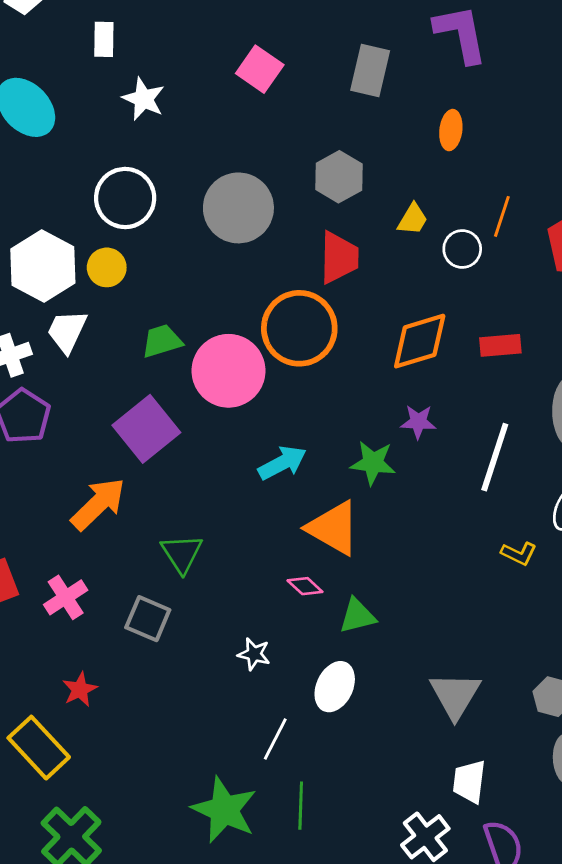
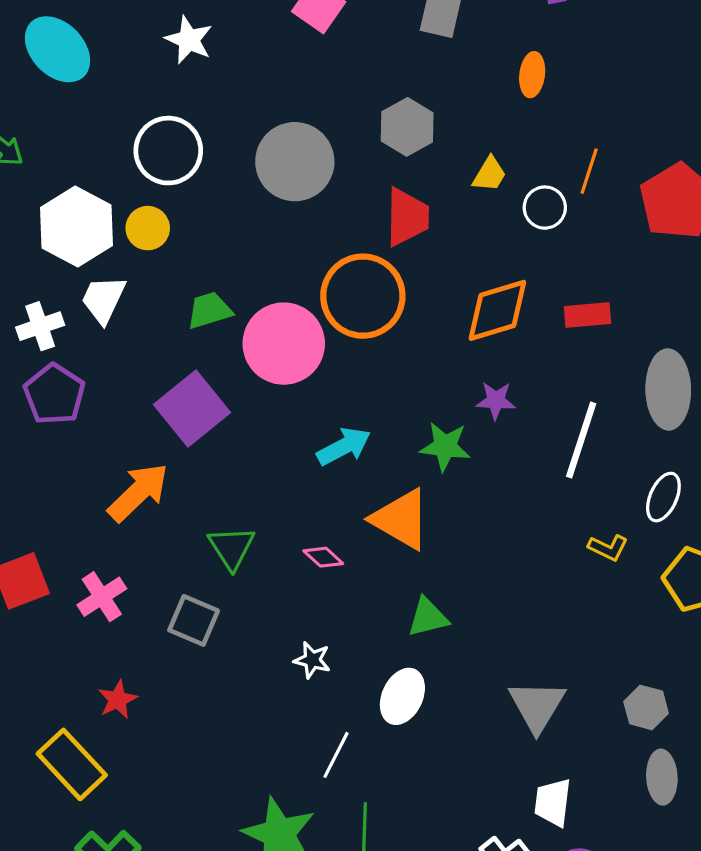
pink diamond: (305, 586) -> (323, 557), moved

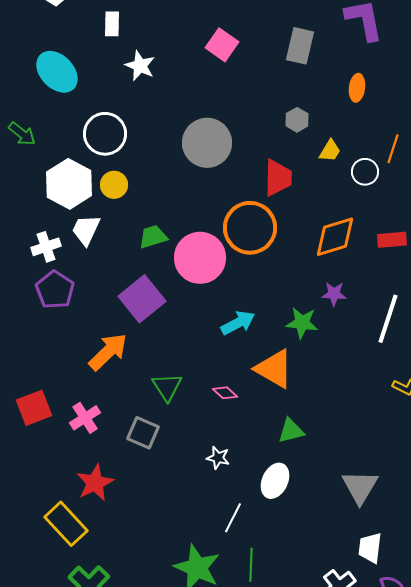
gray hexagon: (407, 127) -> (297, 120), moved, size x0.7
white circle: (168, 151) -> (105, 134), moved
red star: (118, 700) -> (95, 483), size x1.5

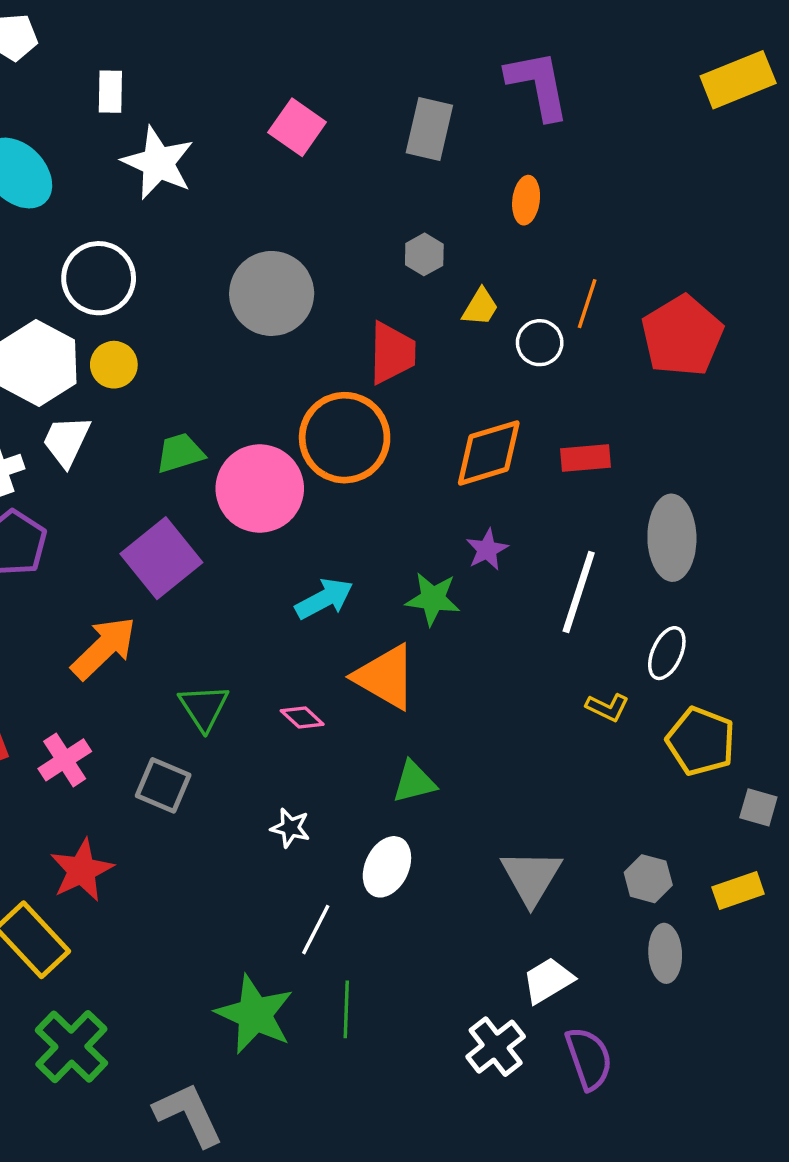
white star: (140, 66) -> (158, 163), size x1.4
purple star: (334, 294) -> (487, 550), turned -30
white trapezoid: (370, 548) -> (548, 980), turned 52

